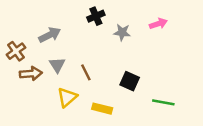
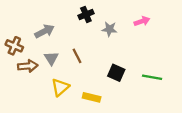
brown cross: (16, 51) -> (14, 46), turned -30
brown line: (86, 72) -> (77, 56), moved
green line: (163, 102) -> (152, 77), moved

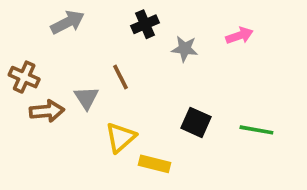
gray arrow: (45, 31) -> (68, 22), moved
brown line: (77, 56) -> (120, 77), moved
yellow triangle: (60, 87) -> (120, 137), moved

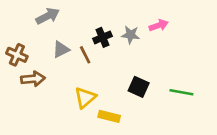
black cross: (145, 24) -> (102, 37), moved
pink arrow: (239, 36) -> (159, 25), moved
gray triangle: (86, 98) -> (61, 49), moved, turned 36

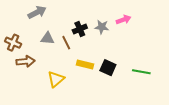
gray triangle: (61, 49) -> (47, 38), turned 32
yellow triangle: (85, 98) -> (56, 79), moved
yellow rectangle: (109, 116) -> (85, 64), moved

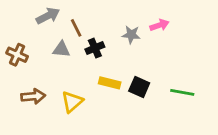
black cross: (80, 29) -> (95, 48), moved
brown line: (66, 43) -> (76, 28), moved
brown arrow: (26, 61) -> (33, 96), moved

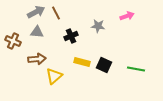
pink arrow: (159, 25) -> (127, 16), moved
brown line: (76, 28) -> (56, 13), moved
gray triangle: (61, 49) -> (37, 32), moved
brown arrow: (33, 96) -> (37, 59), moved

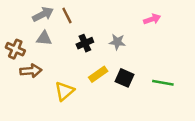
gray star: (98, 26) -> (117, 42), moved
brown arrow: (37, 59) -> (31, 71), moved
yellow rectangle: (82, 62) -> (98, 74), turned -49

